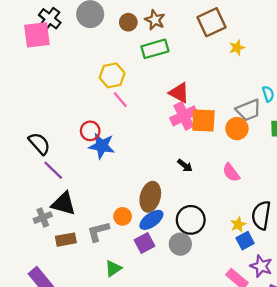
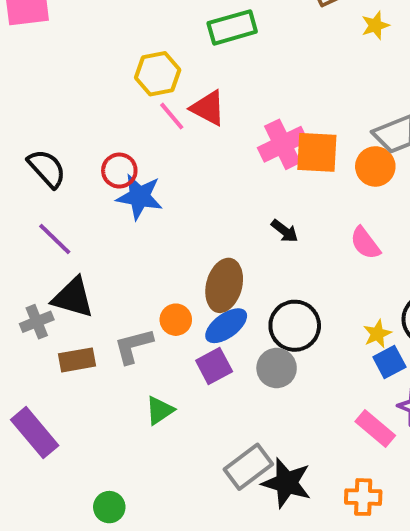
red triangle: (179, 93) -> (208, 108), moved
black semicircle: (39, 144) -> (47, 168), moved

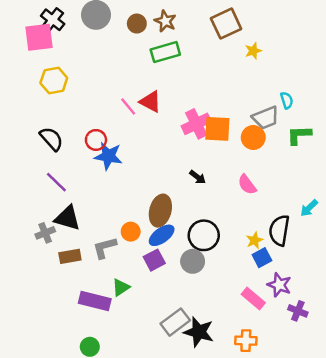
yellow hexagon: (158, 74) -> (54, 81), moved
purple rectangle: (35, 433) -> (95, 301), moved, turned -36

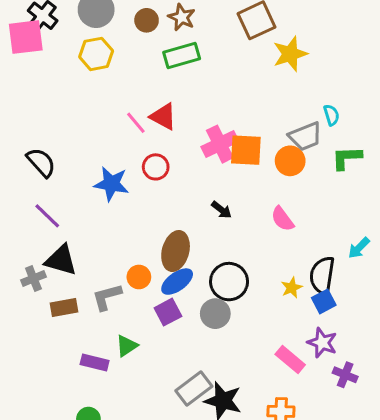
yellow star: (253, 51) -> (290, 54), size x1.6
yellow hexagon: (54, 81) -> (96, 54), moved
red circle: (96, 140) -> (156, 167), moved
blue square: (262, 258) -> (324, 301), moved
purple rectangle: (95, 301) -> (95, 363), size x0.7

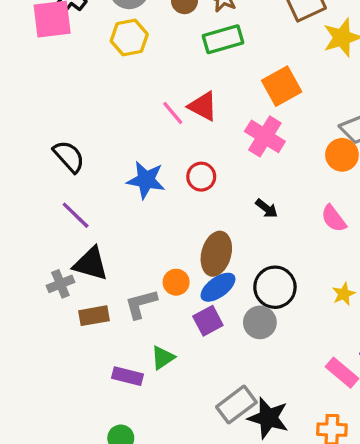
pink cross: (220, 144) -> (265, 136), turned -32
orange square: (246, 150) -> (282, 86), moved, turned -32
red circle: (156, 167) -> (201, 177), moved

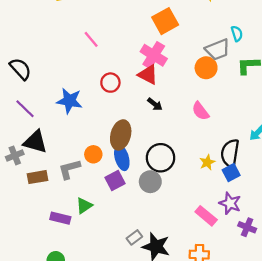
red triangle: (203, 106) -> (148, 75), moved
blue star: (146, 180) -> (69, 101), moved
blue ellipse: (218, 287) -> (122, 158), turned -70
gray rectangle: (236, 405) -> (134, 237), size x0.6

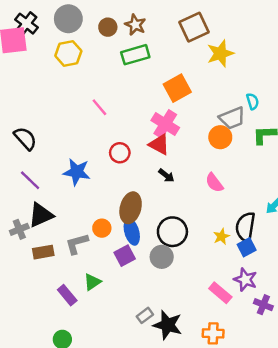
black triangle: (35, 142) -> (41, 215), turned -40
purple rectangle: (60, 218) -> (67, 295), turned 36

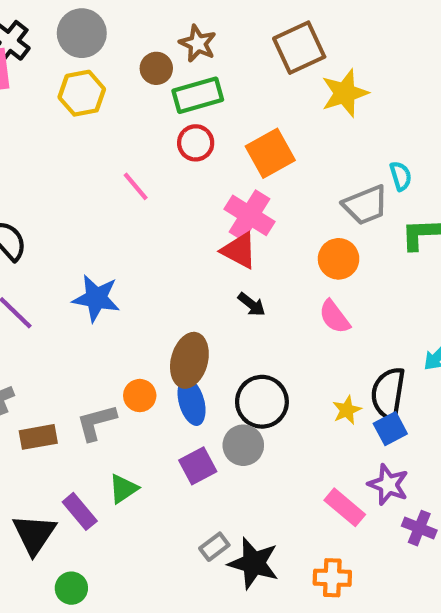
brown circle: (108, 27) -> (156, 68), moved
orange circle: (220, 137) -> (339, 259), moved
red circle: (120, 153) -> (196, 143), moved
black triangle: (41, 215) -> (34, 534), moved, turned -32
purple square: (125, 256) -> (198, 466), moved

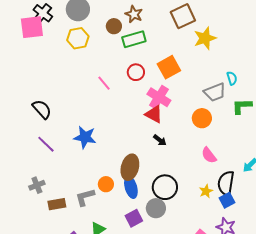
red circle: (196, 143) -> (136, 72), moved
pink semicircle: (334, 317) -> (209, 155), moved

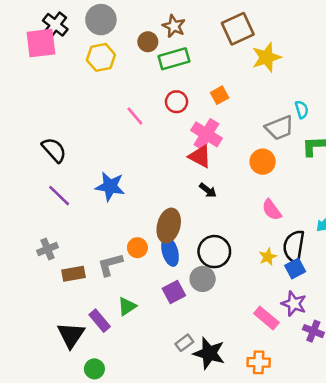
orange square: (169, 67) -> (220, 95), size x0.6

